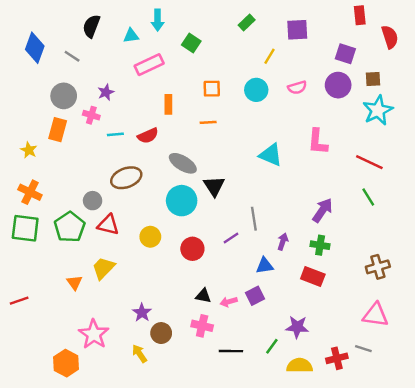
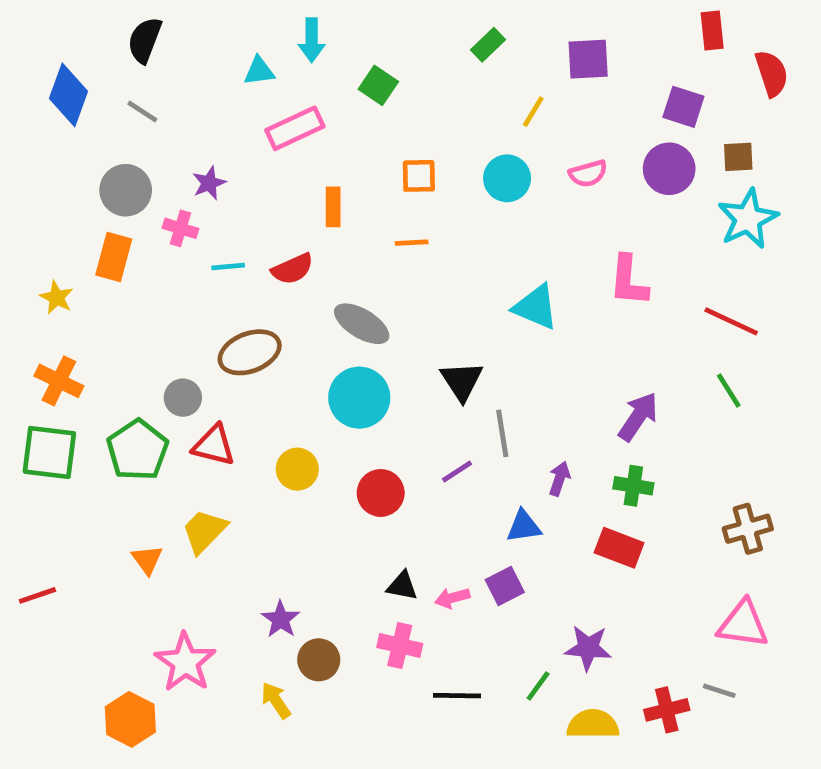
black semicircle: (91, 26) -> (145, 40), moved
black triangle: (214, 186) -> (462, 381), moved

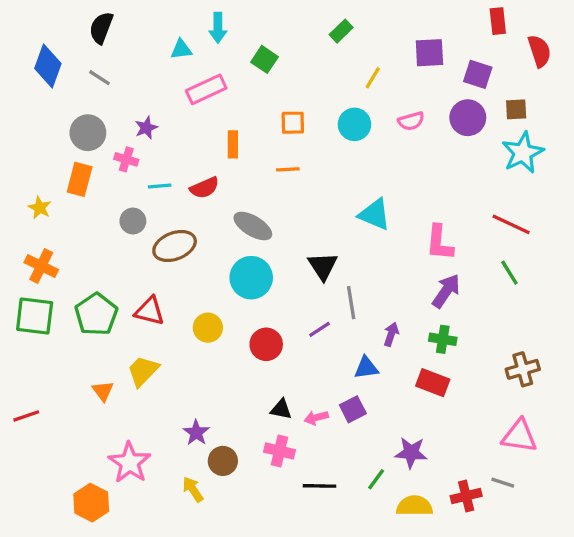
purple square: (588, 59) -> (429, 53), moved
pink L-shape: (629, 281) -> (439, 243), moved
gray circle: (183, 398) -> (133, 221), moved

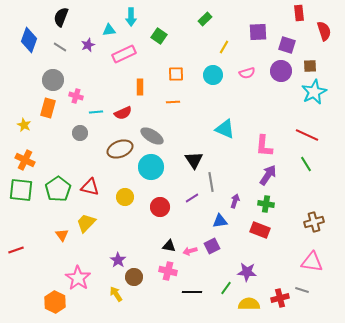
purple star: (146, 128) -> (88, 45), moved
brown ellipse: (175, 246) -> (120, 149), moved

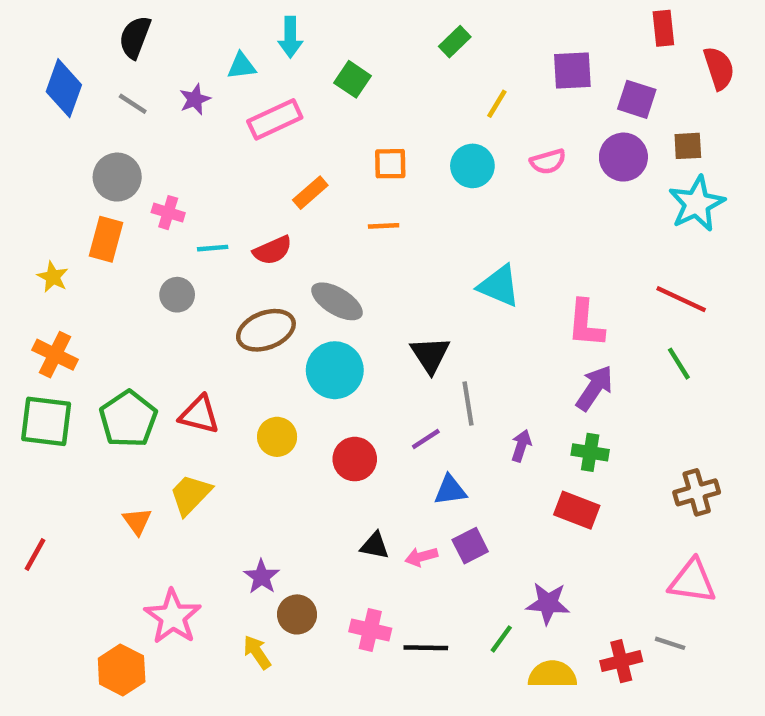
orange rectangle: (140, 87) -> (310, 193), turned 49
blue triangle: (220, 221) -> (450, 490), moved
red line: (16, 250) -> (35, 555), turned -42
pink cross: (168, 271) -> (370, 630), moved

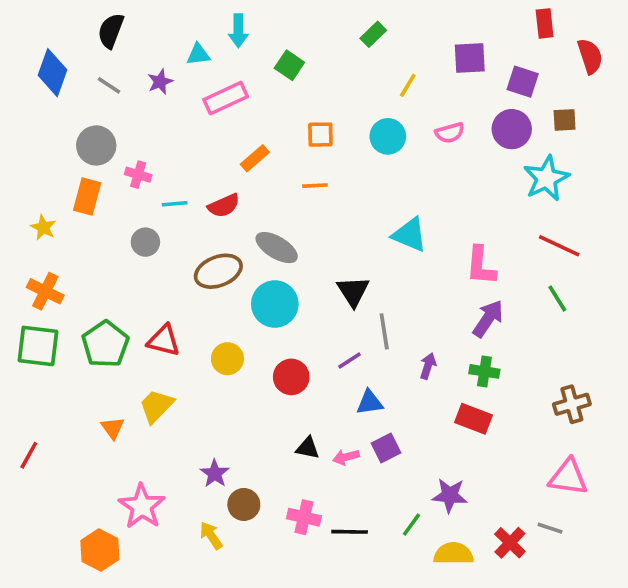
cyan star: (697, 204) -> (546, 178), moved
red cross: (621, 661) -> (510, 543), turned -32

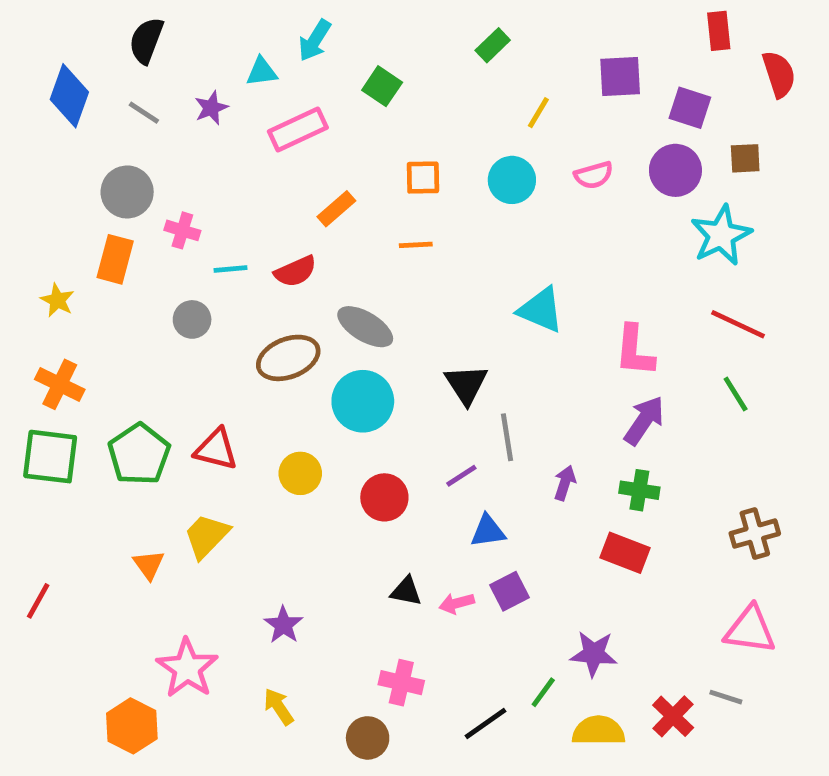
cyan arrow: (238, 31) -> (315, 40), turned 32
brown circle: (244, 504) -> (368, 738), moved
black line: (350, 532) -> (485, 724), moved, turned -36

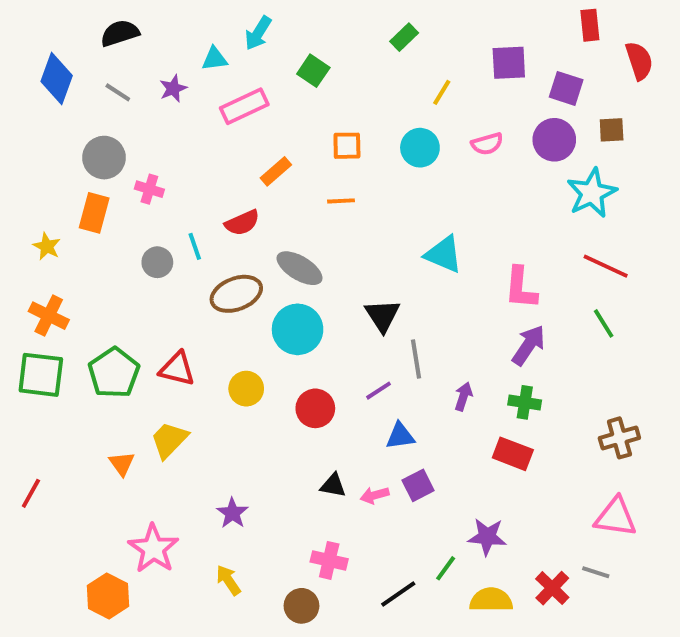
black semicircle: (146, 40) -> (120, 33), turned 51
cyan line: (231, 269) -> (195, 246), moved, turned 76

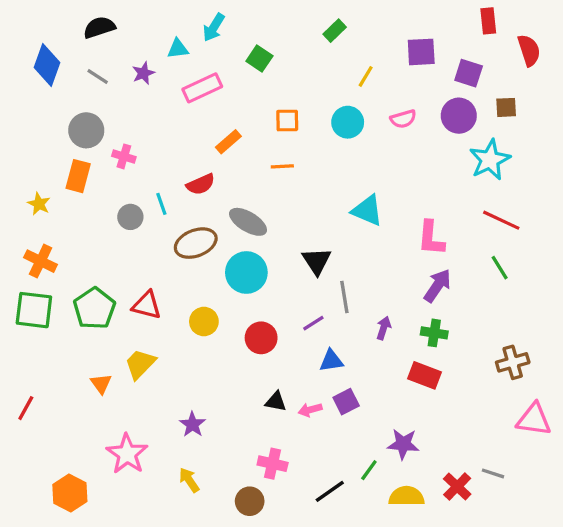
pink triangle: (615, 517) -> (534, 420), moved
orange hexagon: (108, 596) -> (70, 493), moved

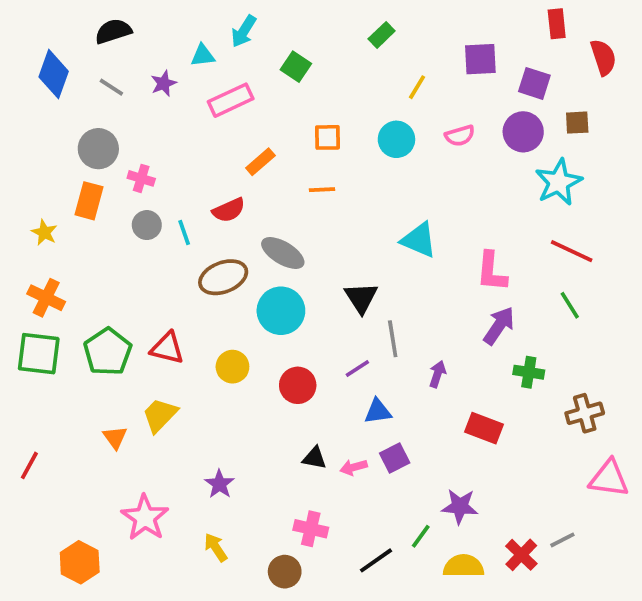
gray circle: (130, 217) -> (147, 225), moved
green cross: (434, 333) -> (529, 372), moved
gray line: (493, 473) -> (562, 540), turned -45

